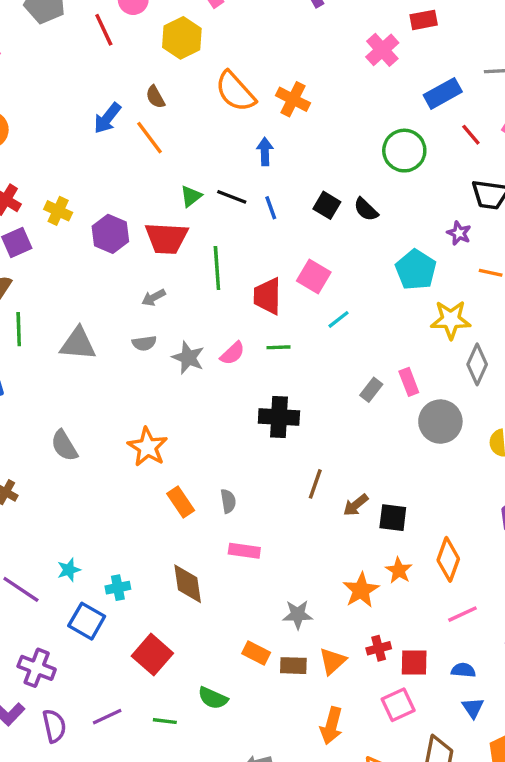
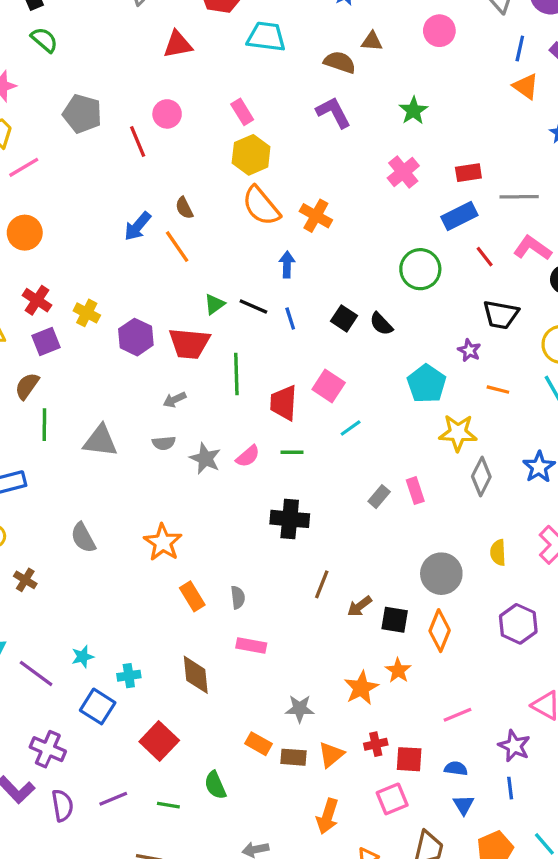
red rectangle: (424, 20) -> (468, 173), moved
yellow hexagon: (182, 38) -> (251, 155), moved
gray circle: (440, 422) -> (441, 574), moved
orange diamond: (448, 559) -> (440, 631), moved
green semicircle: (213, 698) -> (215, 785), turned 40

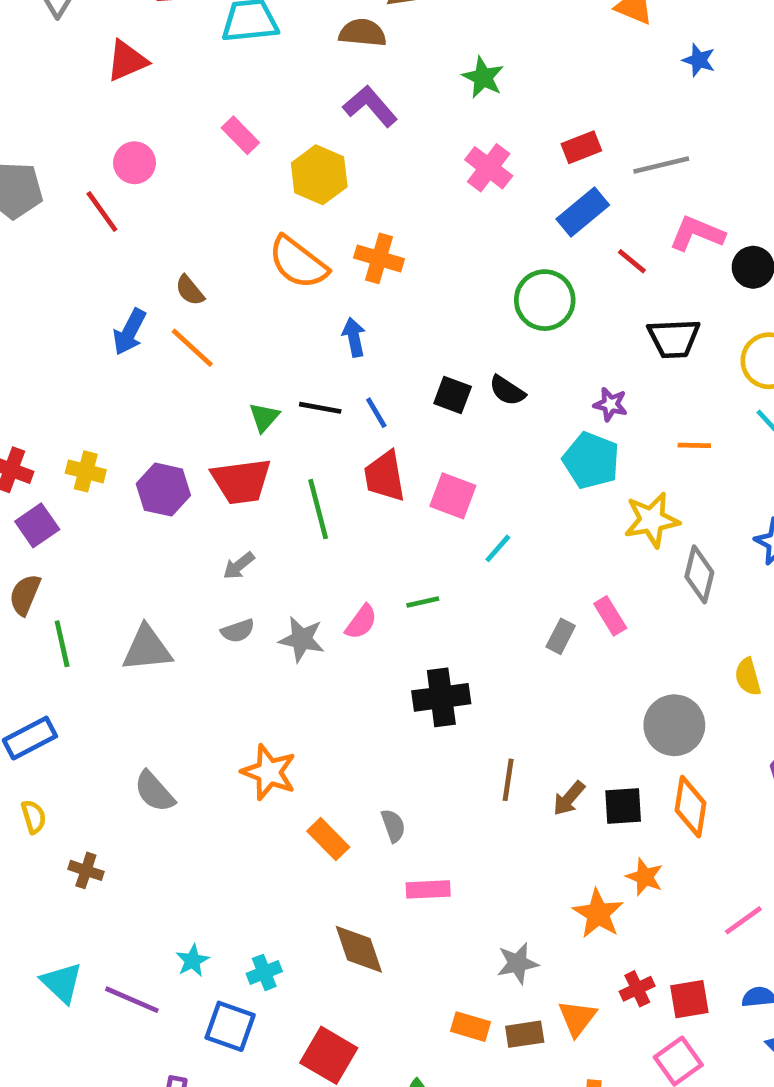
yellow hexagon: (251, 155) -> (319, 175), moved
purple star: (469, 350) -> (610, 404), moved
red trapezoid: (284, 403) -> (385, 476), moved

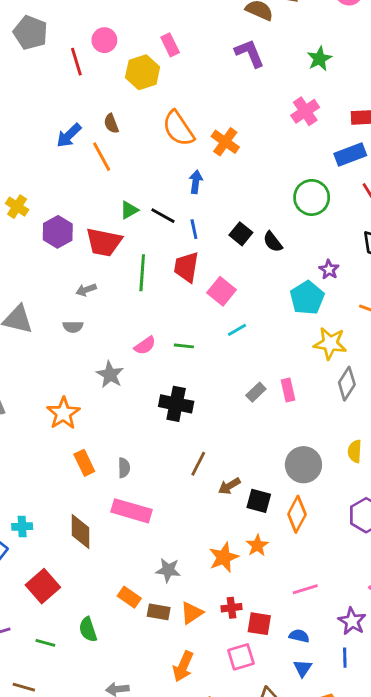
yellow hexagon: (319, 175) -> (143, 72), moved
gray star: (302, 639) -> (110, 375), moved
pink rectangle: (428, 889) -> (131, 511), size x1.5

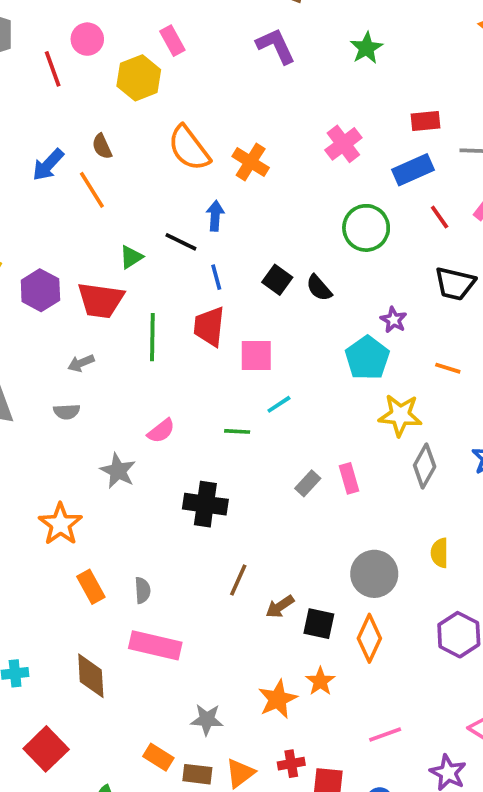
pink cross: (305, 111) -> (343, 144), moved
black line: (163, 216) -> (181, 242), moved
pink square: (222, 291) -> (256, 356), turned -36
green line: (184, 346) -> (237, 431), moved

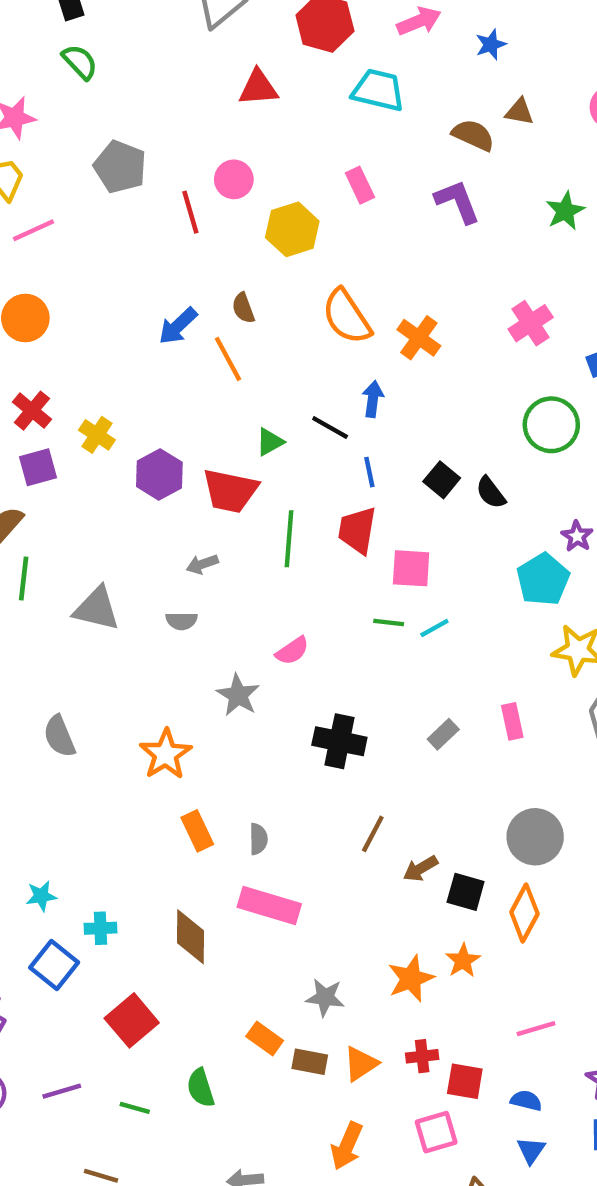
pink rectangle: (172, 41) -> (360, 185), moved
green line: (237, 431) -> (389, 622), moved
gray rectangle: (308, 483) -> (443, 734), moved

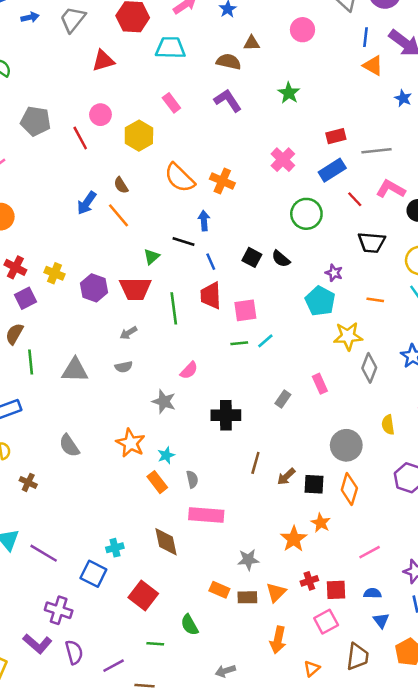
cyan star: (41, 896) -> (166, 455), moved
purple line: (62, 1091) -> (114, 666), moved

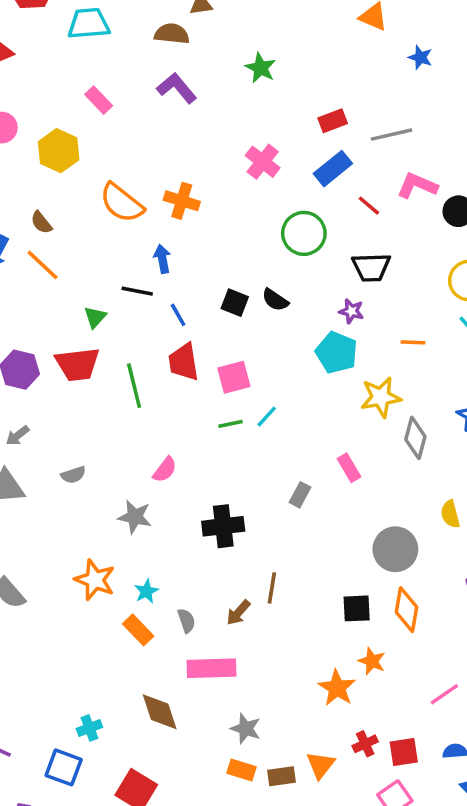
black trapezoid: (372, 242) -> (371, 267), moved
gray arrow: (128, 333) -> (18, 436), moved
brown arrow: (286, 477) -> (238, 613), moved
gray star: (248, 560) -> (246, 729), moved, turned 30

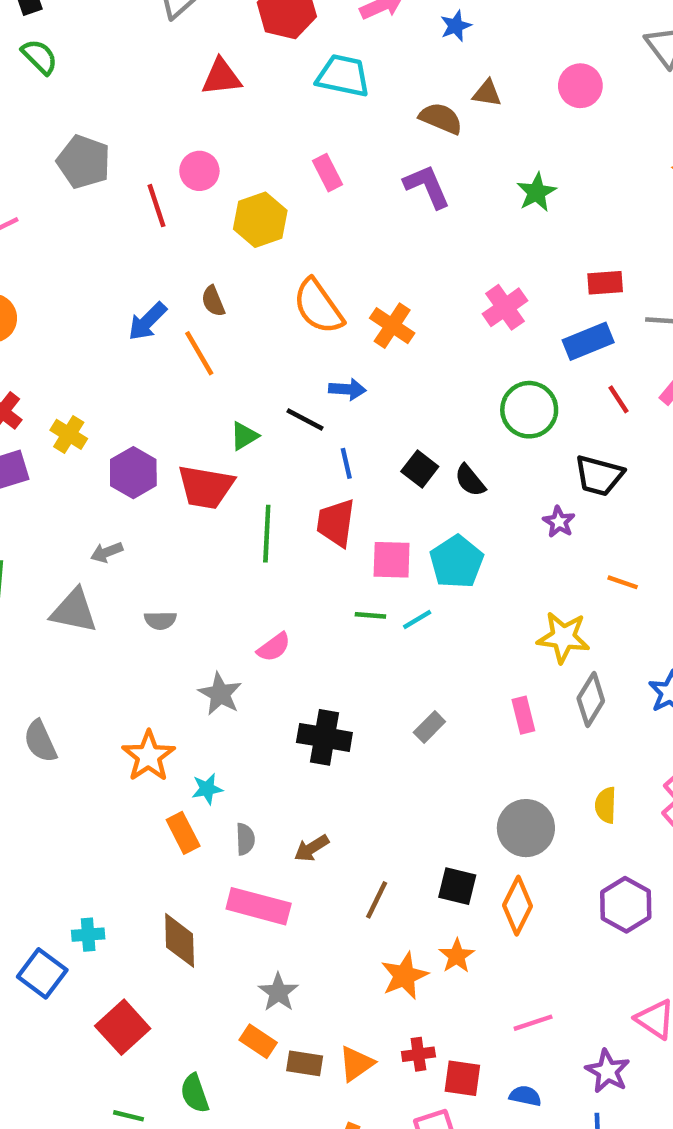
blue arrow: (162, 259) -> (347, 389), turned 88
cyan pentagon: (337, 353) -> (457, 562), moved
pink rectangle: (349, 468) -> (523, 715), moved
brown line: (272, 588) -> (377, 900), moved

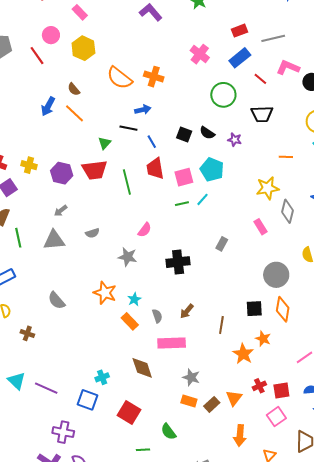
pink rectangle: (328, 173) -> (80, 12), moved
purple star: (559, 522) -> (235, 140), moved
brown rectangle: (305, 1063) -> (212, 404), turned -35

